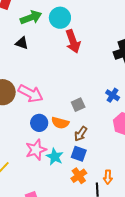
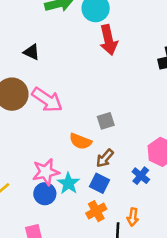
black triangle: (22, 43) -> (32, 52), moved
blue cross: (113, 95) -> (141, 176), moved
blue circle: (39, 123) -> (45, 194), moved

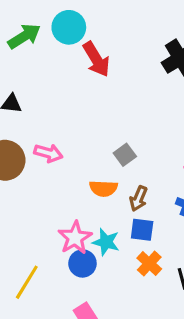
pink arrow: (47, 100) -> (48, 153), size x0.7

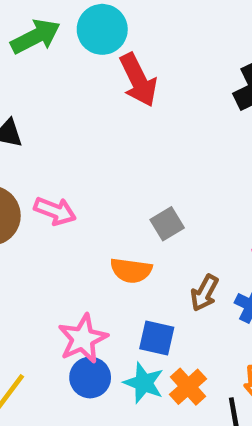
brown arrow: (138, 199) -> (204, 293), moved
blue square: (142, 230) -> (157, 338), moved
cyan star: (106, 242) -> (144, 383), moved

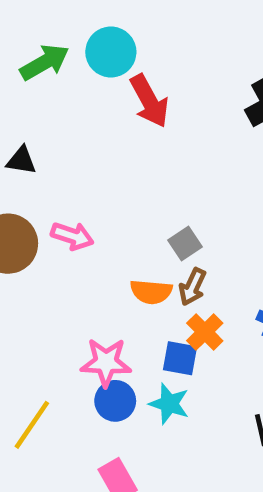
brown arrow: (204, 293) -> (192, 287), moved
pink star: (83, 339) -> (106, 362), turned 30
orange cross: (188, 387) -> (205, 332), moved

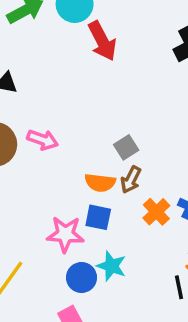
orange cross: (205, 332) -> (156, 212), moved
blue square: (180, 358) -> (98, 217), moved
blue circle: (115, 401) -> (81, 278), moved

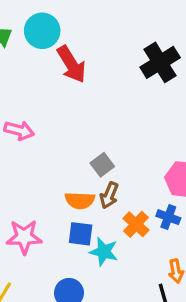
pink arrow: (43, 140) -> (19, 130), moved
pink star: (65, 234) -> (24, 237), moved
cyan star: (111, 266) -> (104, 252), moved

